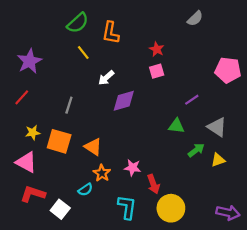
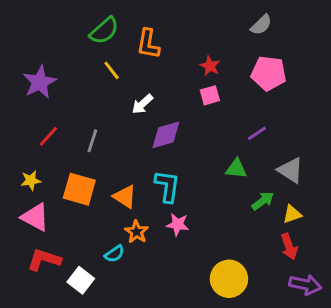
pink pentagon: (228, 70) -> (269, 73), moved
red line: (22, 97) -> (48, 136), moved
yellow star: (33, 133) -> (31, 180), moved
red arrow: (153, 184) -> (289, 246), moved
cyan L-shape: (127, 207) -> (167, 186), moved

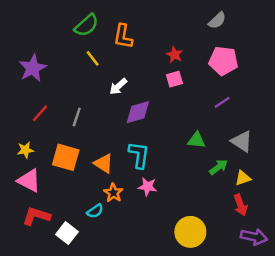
purple line: (257, 133) -> (222, 102), moved

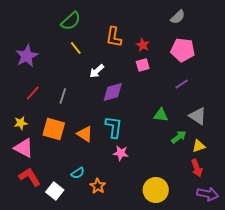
orange L-shape: (123, 36) -> (114, 37), moved
orange star: (113, 193) -> (98, 186), moved
red L-shape: (36, 216) -> (30, 177), turned 40

